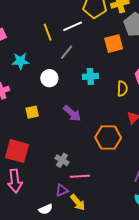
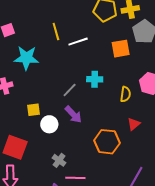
white line: (73, 26) -> (78, 42), moved
gray line: (67, 52) -> (70, 90), moved
cyan star: (20, 61) -> (26, 58), size x1.4
white circle: (49, 78) -> (49, 124), moved

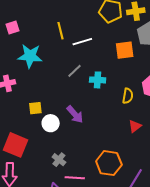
gray line: (70, 90) -> (74, 71), moved
orange hexagon: (107, 142) -> (109, 163), moved

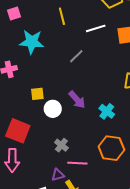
white line: (82, 42) -> (96, 28), moved
cyan cross: (98, 80) -> (107, 111), moved, turned 35

